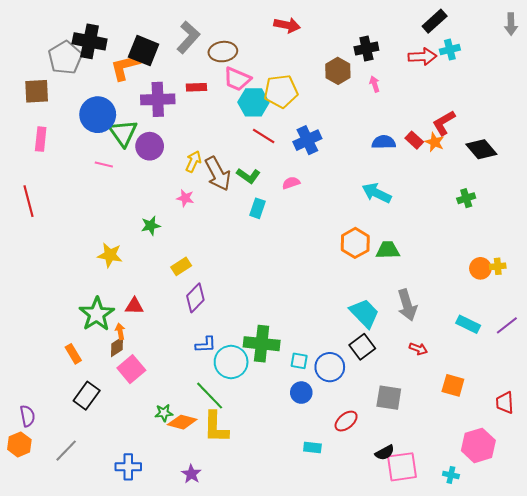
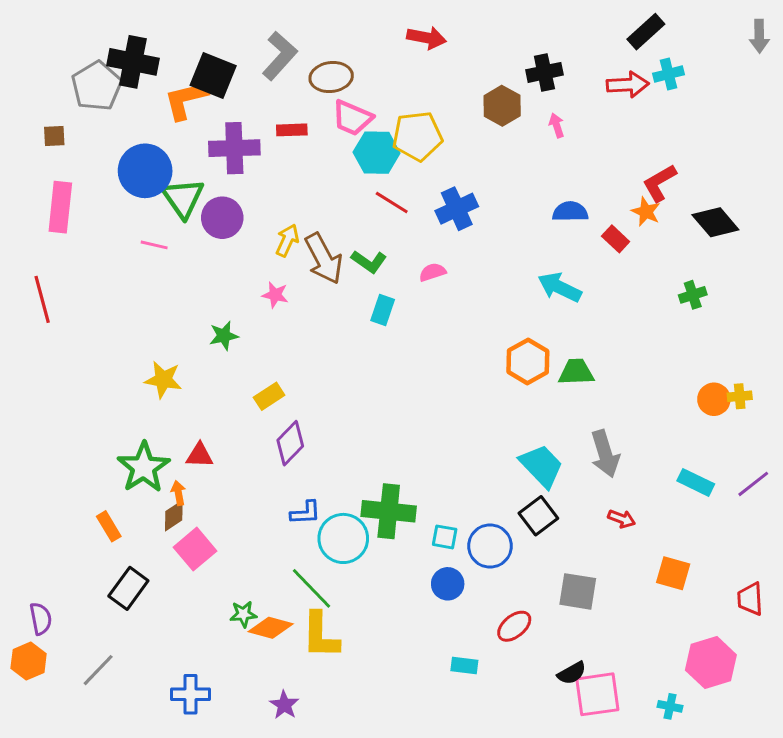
brown square: (37, 91) -> (54, 136), size x0.6
pink rectangle: (41, 139) -> (60, 207), size x1.4
red rectangle: (414, 140) -> (616, 239), moved

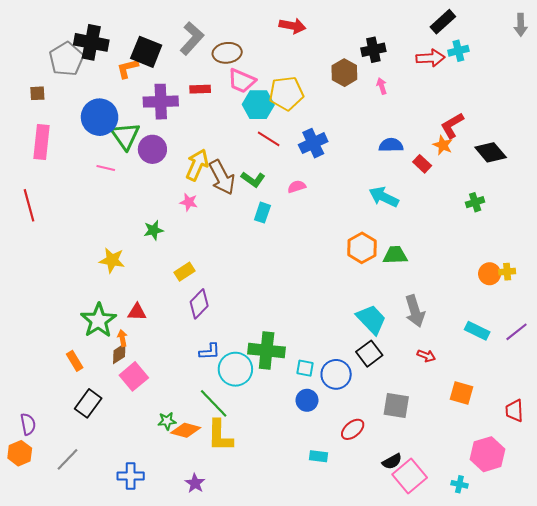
orange L-shape: (186, 100) -> (128, 68), size x0.7
yellow arrow: (287, 240) -> (197, 165), size x1.4
pink square: (597, 694) -> (410, 476), turned -32

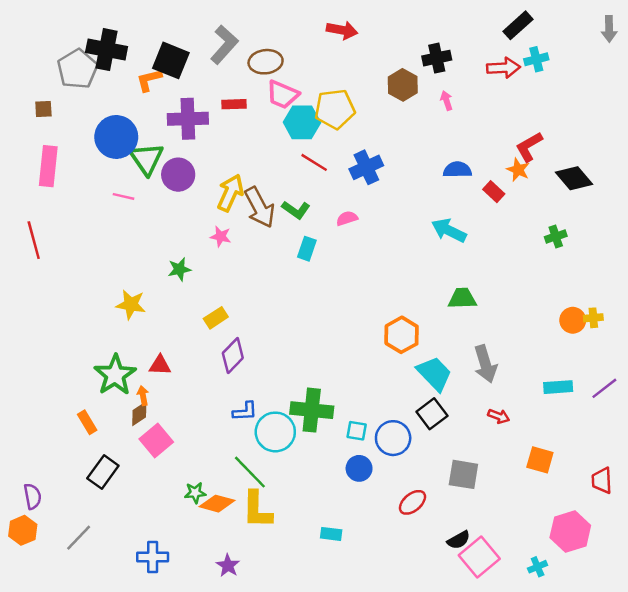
orange hexagon: (362, 248) -> (402, 335), moved
cyan rectangle: (477, 331) -> (558, 387), turned -30
cyan rectangle: (318, 456) -> (331, 534), moved
cyan cross: (459, 484) -> (538, 567), turned -35

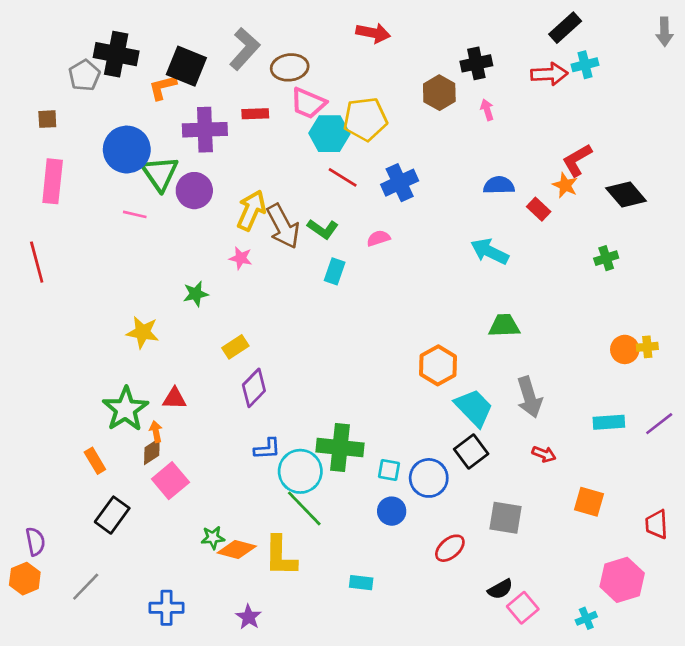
gray pentagon: (77, 69) -> (84, 75), size x0.7
green line: (250, 472) -> (304, 508), moved
pink square: (479, 557) -> (523, 608), size x0.7

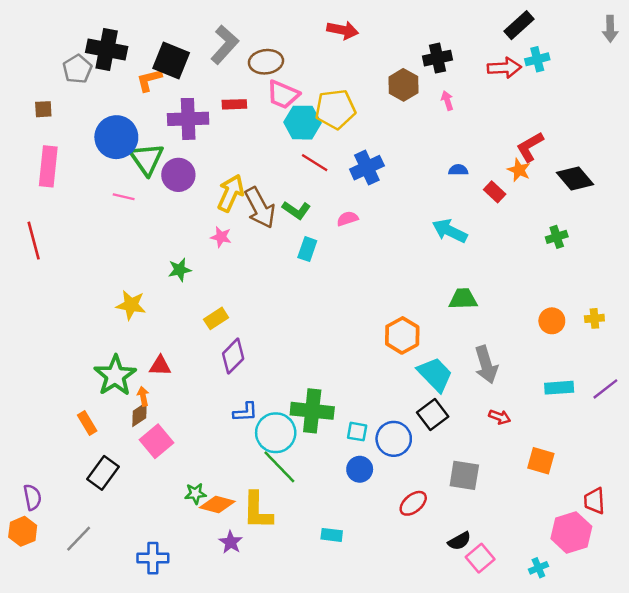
blue semicircle: (499, 185) -> (458, 170), size x0.7
orange circle: (625, 349) -> (552, 321), moved
red trapezoid: (657, 524) -> (594, 501), moved
purple star: (249, 617) -> (231, 542), moved

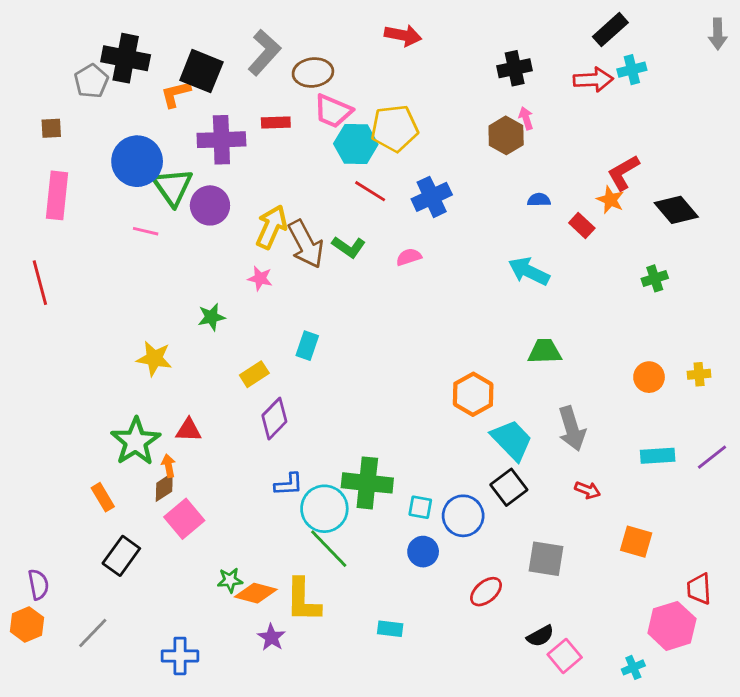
brown hexagon: (403, 85) -> (506, 135), moved
cyan rectangle: (307, 249) -> (307, 346), moved

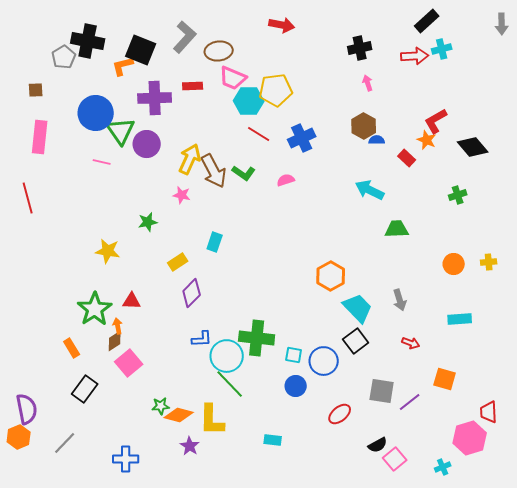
brown hexagon: (506, 135) -> (364, 126), moved
green trapezoid: (545, 351) -> (397, 229), moved
gray arrow: (572, 429) -> (400, 300), size x0.7
purple line: (712, 457) -> (410, 402), moved
purple semicircle: (38, 584) -> (27, 409), size x1.4

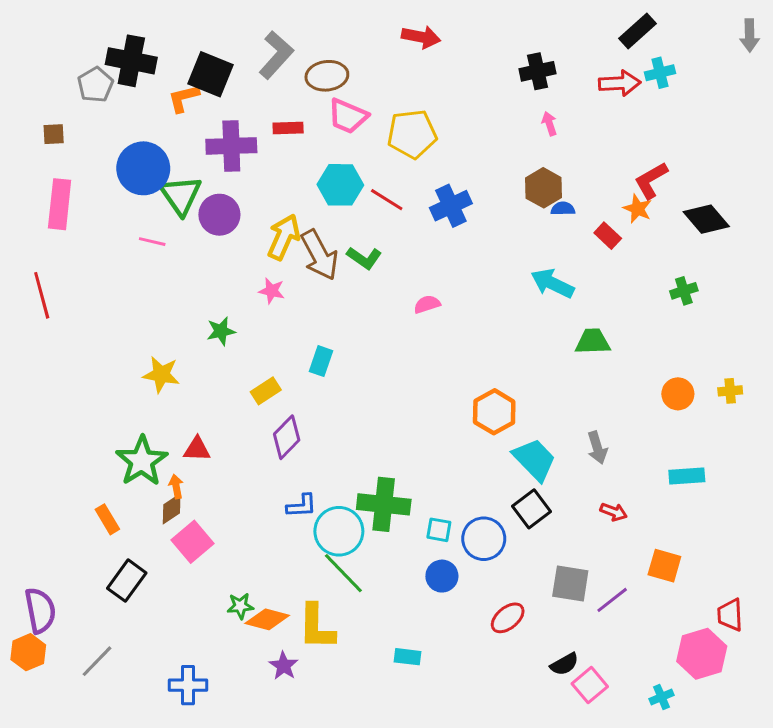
cyan hexagon: (249, 101) -> (340, 185), moved
pink semicircle: (286, 180) -> (427, 304), moved

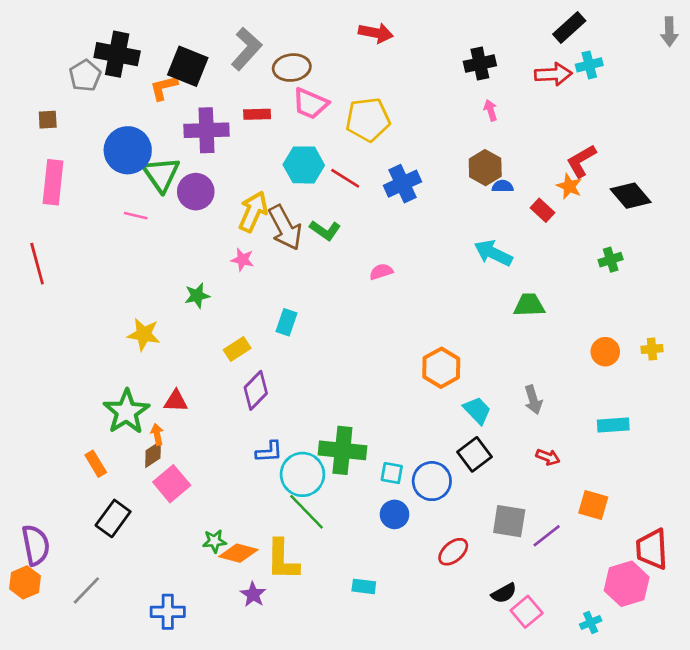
cyan trapezoid: (535, 460) -> (477, 410), size x0.7
red trapezoid: (730, 615) -> (652, 549), size x1.4

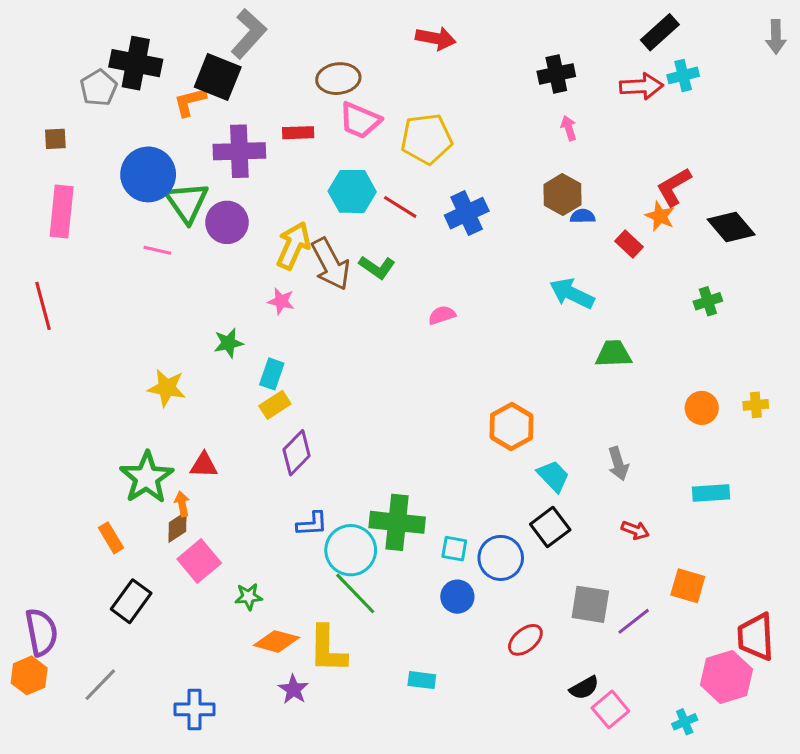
gray L-shape: (246, 49) -> (249, 34), moved
cyan rectangle: (286, 322) -> (272, 374), moved
green star: (214, 541) -> (249, 597), moved

